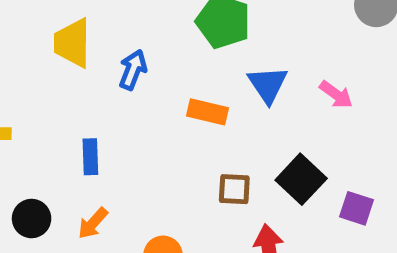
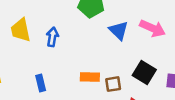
pink arrow: (336, 94) -> (153, 28), size x1.5
orange rectangle: (208, 112) -> (90, 77), moved

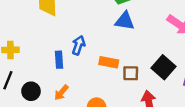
blue triangle: (119, 30) -> (125, 21), moved, turned -45
blue arrow: (52, 37) -> (78, 45), moved

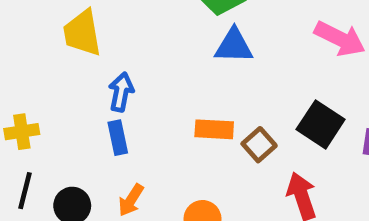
blue arrow: (78, 45) -> (121, 92), moved
brown square: (131, 73) -> (259, 145), turned -35

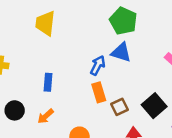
blue arrow: (121, 92) -> (98, 65), moved
orange rectangle: (214, 129) -> (99, 92), turned 54

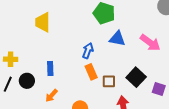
blue triangle: (121, 52) -> (117, 39), moved
brown square: (120, 107) -> (109, 81), turned 32
black circle: (15, 110) -> (27, 81), moved

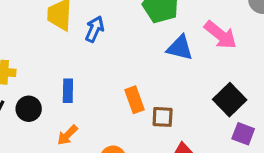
pink arrow: (150, 43) -> (220, 35), moved
blue arrow: (88, 51) -> (95, 29), moved
black square: (136, 77) -> (230, 100), moved

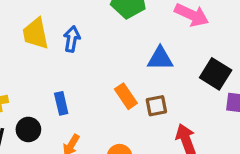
blue triangle: (180, 48) -> (160, 59), moved

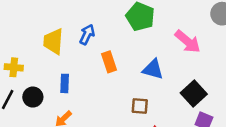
yellow trapezoid: (36, 34) -> (53, 41), moved
orange rectangle: (126, 96) -> (109, 62), moved

